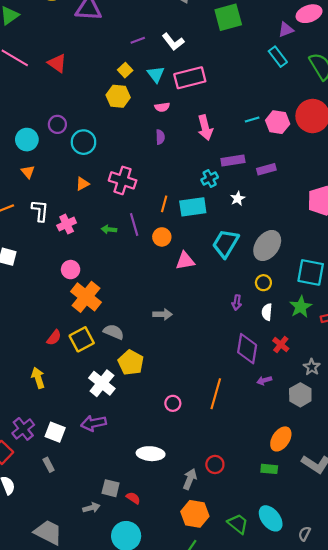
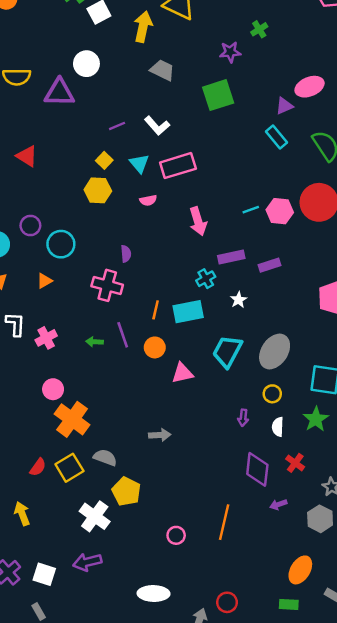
purple semicircle: (160, 137) -> (126, 254), moved
orange triangle: (82, 184) -> (44, 281), moved

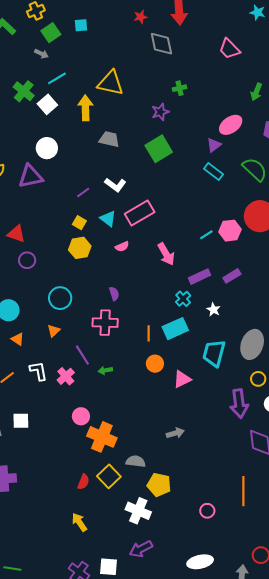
green cross: (259, 29) -> (179, 88), turned 32
purple circle: (30, 226) -> (27, 260), moved
purple line: (123, 335) -> (82, 355), moved
purple arrow: (243, 418) -> (239, 404), size x2.0

